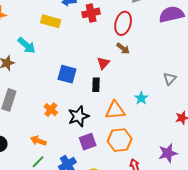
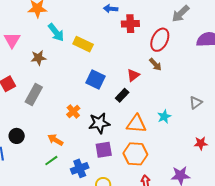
yellow rectangle: (51, 21) -> (83, 44), moved
cyan arrow: (27, 45) -> (56, 32), moved
black rectangle: (96, 85) -> (122, 95), turned 32

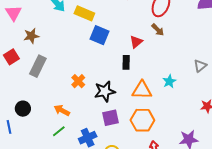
brown star: (38, 58) -> (31, 36), moved
blue square: (96, 80) -> (99, 35), moved
black rectangle: (122, 95) -> (126, 62), turned -40

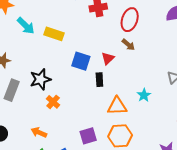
blue square: (99, 35) -> (81, 61), moved
black star: (105, 91) -> (40, 79), moved

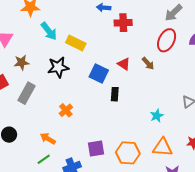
red ellipse: (130, 20) -> (167, 40), moved
red triangle: (108, 58) -> (124, 64), moved, turned -48
black star: (40, 79) -> (58, 67), moved
orange triangle: (117, 106) -> (163, 147), moved

